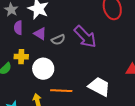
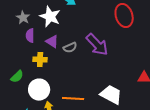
yellow cross: (21, 57) -> (40, 60), moved
white circle: (43, 69) -> (39, 90), moved

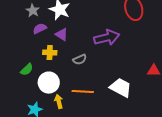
purple semicircle: (30, 36) -> (40, 29), turned 64
purple arrow: (97, 45) -> (107, 38), turned -60
gray semicircle: (70, 48) -> (80, 60), moved

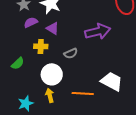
white circle: (49, 83) -> (52, 74), moved
orange line: (83, 92) -> (83, 93), moved

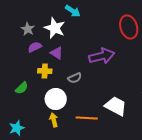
cyan star: (26, 103) -> (17, 128), moved

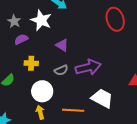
purple triangle: (57, 53) -> (62, 45), moved
purple arrow: (102, 56) -> (88, 67), moved

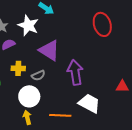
purple triangle: (62, 45) -> (49, 50), size x1.6
purple arrow: (88, 67) -> (75, 72), turned -85
gray semicircle: (61, 70) -> (38, 75), moved

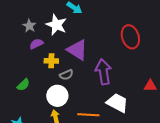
red ellipse: (102, 24) -> (130, 37), moved
yellow cross: (18, 68) -> (51, 61), moved

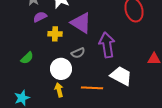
gray semicircle: (66, 75) -> (78, 53), moved

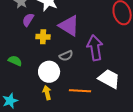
purple semicircle: (40, 17) -> (28, 20), turned -32
green semicircle: (27, 58) -> (15, 61), turned -112

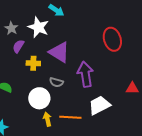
gray semicircle: (66, 56) -> (56, 82), turned 40
white trapezoid: (109, 79) -> (99, 105), turned -55
yellow arrow: (47, 93) -> (47, 119), moved

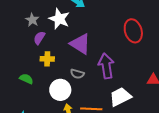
yellow cross: (33, 63) -> (47, 59), moved

